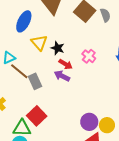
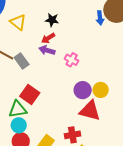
black star: (58, 48) -> (52, 20), moved
pink cross: (89, 56) -> (72, 60), moved
red arrow: (66, 64) -> (48, 38), turned 128

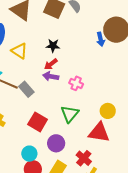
purple circle: (83, 90) -> (56, 143), moved
green triangle: (18, 109) -> (70, 114), moved, turned -36
red cross: (72, 135) -> (84, 158), turned -35

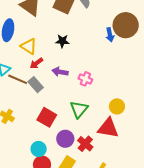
red arrow: (51, 64) -> (36, 63), moved
red cross: (84, 158) -> (85, 144), moved

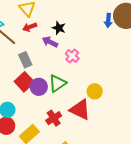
black star: (62, 41) -> (59, 28), moved
gray rectangle: (36, 85) -> (25, 60), moved
purple circle: (65, 139) -> (39, 87), moved

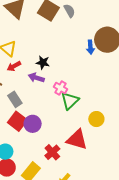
green triangle: (57, 83) -> (70, 101), moved
yellow circle: (95, 91) -> (96, 119), moved

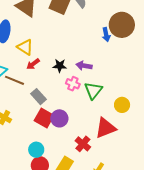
black star: (43, 62) -> (60, 66), moved
purple arrow: (36, 78) -> (84, 66), moved
pink cross: (61, 88) -> (73, 84), moved
red triangle: (77, 140) -> (106, 128), turned -30

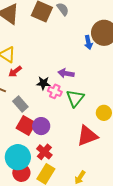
black star: (60, 66) -> (43, 83), moved
red cross: (83, 144) -> (44, 152), moved
cyan circle: (36, 150) -> (18, 157), size x1.6

